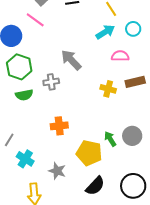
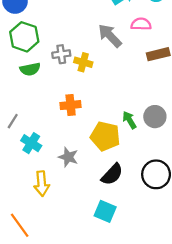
gray arrow: (71, 60) -> (110, 36), moved
yellow cross: (108, 89) -> (83, 62), moved

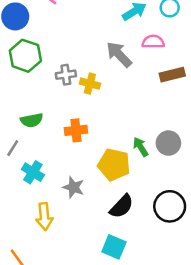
green semicircle: (30, 69) -> (32, 120), moved

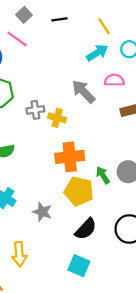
orange cross: (76, 130) -> (70, 157), moved, size x1.4
yellow arrow: (44, 216) -> (19, 254), moved

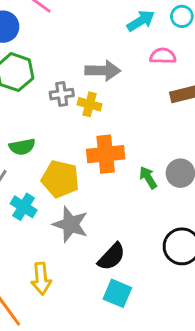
gray arrow: (83, 92) -> (103, 71), moved, turned 135
yellow pentagon: (79, 191) -> (60, 179), moved
gray star: (42, 212) -> (70, 224), size x1.4
black semicircle: (86, 229) -> (112, 257), moved

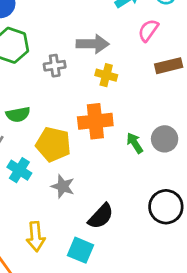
pink semicircle: (163, 56) -> (148, 30), turned -55
yellow cross: (90, 104) -> (106, 75), moved
gray star: (70, 224) -> (63, 186), size x0.7
cyan square: (117, 293) -> (80, 250), moved

